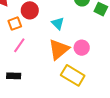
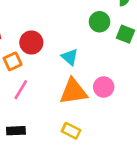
orange triangle: (59, 49) -> (73, 91), turned 35
yellow rectangle: (73, 75) -> (71, 131), moved, size x0.6

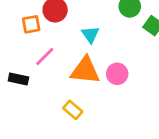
pink line: (21, 90) -> (45, 57), moved
black rectangle: (16, 131) -> (18, 79), moved

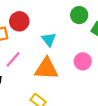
pink circle: (117, 74) -> (83, 61), moved

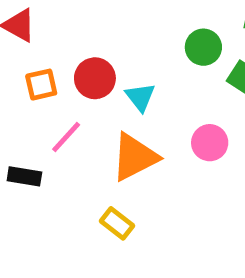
red circle: (19, 21) -> (95, 78), moved
orange triangle: (46, 69) -> (135, 157), turned -30

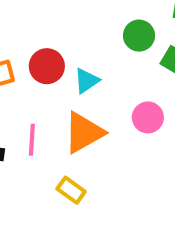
cyan triangle: (140, 97) -> (87, 81), turned 36
pink line: (66, 137) -> (32, 140), moved, turned -36

